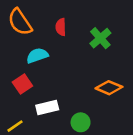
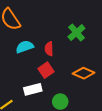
red semicircle: (61, 27) -> (49, 49), moved
red square: (22, 84) -> (46, 70), moved

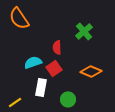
cyan semicircle: (25, 47) -> (33, 62), moved
white rectangle: (33, 89) -> (41, 87), turned -66

